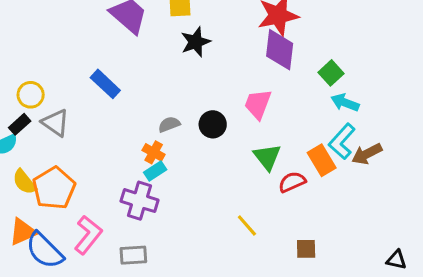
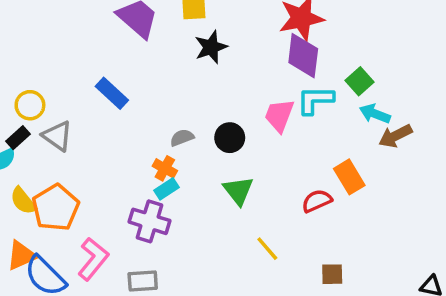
cyan L-shape: (342, 141) -> (315, 100), moved, turned 48
brown arrow: (367, 154) -> (395, 136), moved
green triangle: (267, 157) -> (238, 191), moved

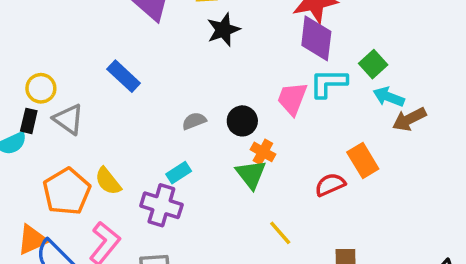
black rectangle: (18, 138) -> (29, 121), turned -35
orange cross: (165, 168) -> (263, 152), moved
yellow semicircle: (23, 201) -> (108, 181), moved

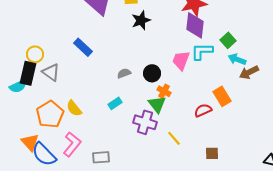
black rectangle: (29, 121) -> (28, 73), size x1.6
purple cross: (161, 205) -> (145, 122), moved
orange triangle: (32, 240) -> (30, 142), turned -48

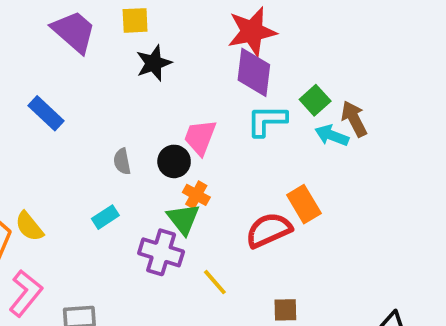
pink trapezoid: (181, 60) -> (200, 137), moved
brown arrow: (249, 72) -> (354, 119), moved, turned 90
gray semicircle: (124, 73) -> (122, 161), turned -80
red semicircle: (203, 110) -> (269, 230), size x1.4

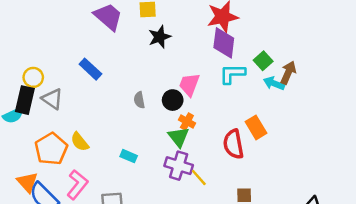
brown arrow: (354, 119) -> (288, 73), turned 50
cyan rectangle: (105, 217) -> (129, 156), moved, turned 56
red semicircle: (269, 230) -> (233, 144), turned -76
purple cross: (161, 252) -> (179, 166), moved

